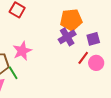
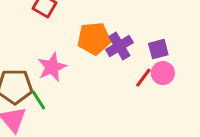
orange pentagon: (71, 20) -> (94, 39), moved
pink circle: (96, 63) -> (163, 73), moved

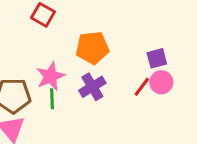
purple cross: (119, 46) -> (92, 87), moved
green line: (39, 100) -> (52, 99), moved, turned 30

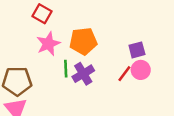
pink star: (50, 76) -> (48, 44), moved
green line: (52, 99) -> (66, 69), moved

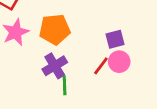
green line: (66, 69) -> (65, 85), moved

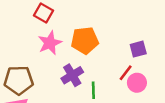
pink circle: (119, 62) -> (137, 83), moved
purple cross: (55, 66) -> (72, 75), moved

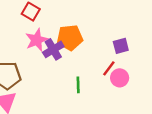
purple cross: (72, 75) -> (53, 49), moved

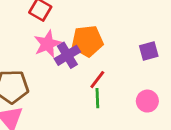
red line: (109, 68) -> (97, 80), moved
pink circle: (120, 78) -> (147, 101), moved

